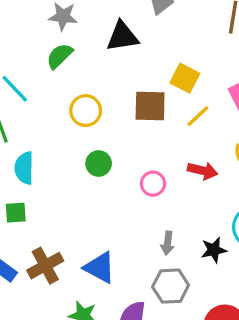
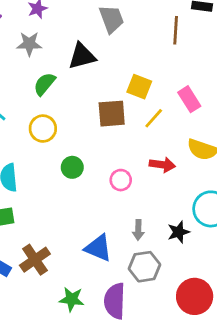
green semicircle: (60, 56) -> (44, 84), moved
yellow circle: (86, 111) -> (43, 129), moved
blue triangle: (100, 268) -> (98, 248), moved

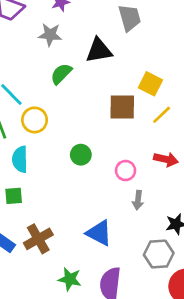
yellow circle: (43, 129) -> (35, 120), moved
gray arrow: (138, 230) -> (138, 200), moved
gray hexagon: (145, 267) -> (159, 254), moved

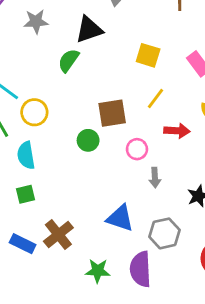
green semicircle: (61, 74) -> (69, 60), moved
brown square: (122, 107) -> (112, 113), moved
yellow line: (162, 115) -> (156, 99), moved
gray hexagon: (159, 254) -> (164, 233), moved

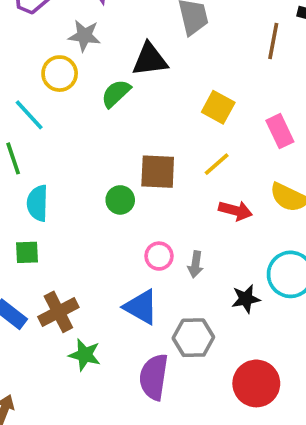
yellow circle: (34, 112) -> (60, 74), moved
pink circle: (137, 149) -> (159, 256), moved
green star: (98, 271) -> (85, 355), moved

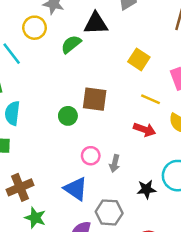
yellow line: (217, 164) -> (150, 99), moved, turned 60

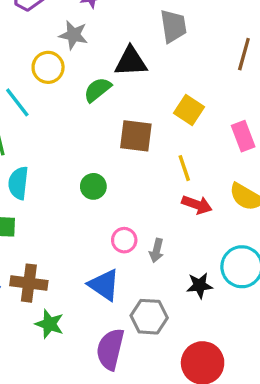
brown square: (95, 99) -> (136, 136), moved
yellow line: (150, 99) -> (184, 168), moved, turned 48
brown cross: (20, 187) -> (29, 283), turned 30

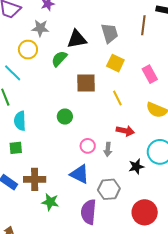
gray trapezoid: (173, 26) -> (110, 33), moved
red arrow: (197, 205) -> (125, 131), moved

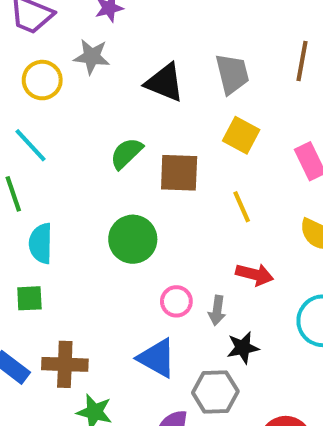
black triangle: (77, 39) -> (165, 83), turned 30
yellow circle: (28, 50) -> (42, 80), moved
green semicircle: (59, 59) -> (126, 153), moved
green circle: (65, 117) -> (133, 239), size x1.5
black star: (136, 167) -> (243, 348), moved

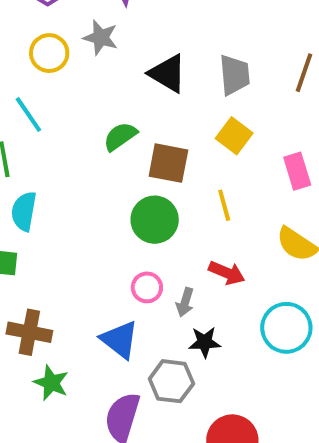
green circle: (133, 239) -> (155, 220), moved

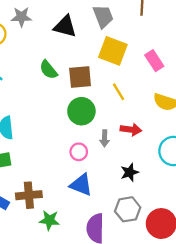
green semicircle: (120, 136) -> (48, 70), turned -78
yellow square: (234, 136) -> (113, 51), size x1.4
pink circle: (147, 287) -> (79, 152), moved
gray arrow: (185, 302) -> (105, 138), moved
gray hexagon: (171, 381) -> (128, 209), moved

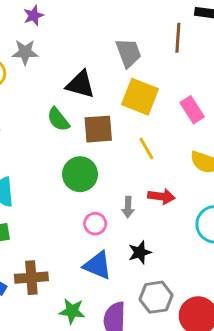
black triangle: (65, 26) -> (80, 84), moved
green circle: (81, 111) -> (80, 174), moved
black star: (130, 172) -> (140, 252), moved
green star: (49, 220) -> (72, 311), moved

